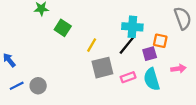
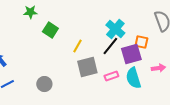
cyan cross: (132, 27) -> (115, 29), turned 36
purple square: (150, 54) -> (131, 54), size x1.5
gray circle: (38, 86) -> (44, 84), moved

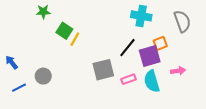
cyan cross: (115, 29) -> (141, 16), moved, turned -30
orange square: (141, 42) -> (160, 43), turned -32
yellow line: (77, 46) -> (75, 39), moved
gray circle: (44, 84) -> (43, 76), moved

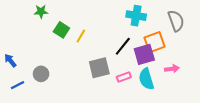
yellow line: (75, 39) -> (81, 36), moved
orange square: (160, 43) -> (155, 42), size x1.5

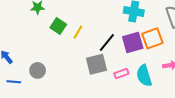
black line: (123, 46) -> (107, 43), moved
purple square: (144, 54) -> (133, 43), moved
blue line: (18, 85) -> (14, 82), turned 32

